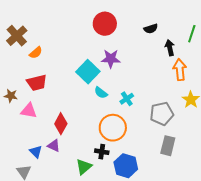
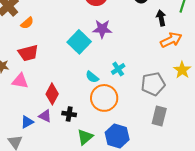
orange arrow: (180, 70) -> (171, 40), turned 70
cyan semicircle: (101, 93) -> (92, 77), moved
blue triangle: (36, 152) -> (27, 122), turned 48
black cross: (102, 152) -> (69, 114), moved
green triangle: (84, 167) -> (85, 137), moved

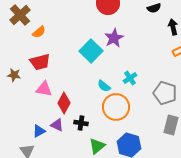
purple star: (102, 29) -> (114, 38), turned -30
pink triangle: (20, 81) -> (44, 89), moved
gray pentagon: (153, 84) -> (165, 93), turned 30

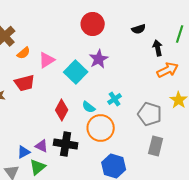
pink triangle: (44, 89) -> (47, 60), moved, turned -42
red diamond: (64, 103) -> (62, 110), moved
black cross: (81, 123) -> (66, 144), size x1.6
green triangle: (97, 146) -> (38, 167), moved

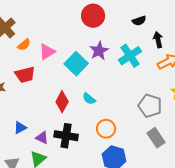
cyan cross: (115, 99) -> (130, 56), moved, size x1.6
orange circle: (101, 128) -> (106, 129), moved, size x0.7
gray rectangle: (156, 146) -> (156, 138), turned -48
blue triangle: (24, 152) -> (20, 128), moved

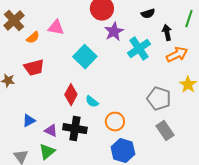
purple star: (99, 51) -> (114, 32), moved
pink triangle: (47, 52) -> (56, 28), moved, turned 42
cyan semicircle: (89, 99) -> (92, 102), moved

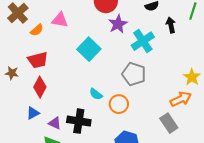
orange arrow: (177, 55) -> (181, 99), moved
red diamond: (71, 95) -> (40, 87), moved
gray pentagon: (159, 99) -> (134, 74), moved
orange circle: (115, 122) -> (119, 104), moved

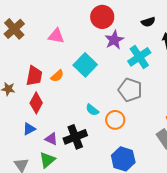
orange semicircle: (37, 30) -> (57, 76), moved
red trapezoid: (38, 60) -> (34, 76), turned -65
black cross: (79, 121) -> (75, 137), turned -30

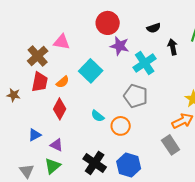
brown cross: (14, 29) -> (38, 56), moved
purple star: (114, 40) -> (120, 46), turned -30
red diamond: (36, 103) -> (60, 109), moved
black cross: (75, 137) -> (95, 163), moved, turned -35

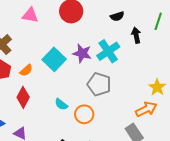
pink triangle: (62, 42) -> (30, 15), moved
purple star: (120, 46) -> (82, 53), moved

